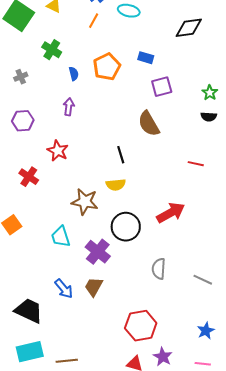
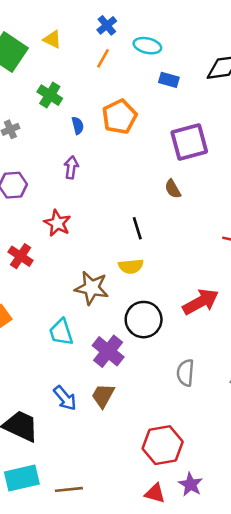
blue rectangle: (146, 58) -> (169, 80), moved
purple square: (162, 87) -> (189, 142), size x1.4
brown semicircle: (149, 124) -> (173, 189), size x0.6

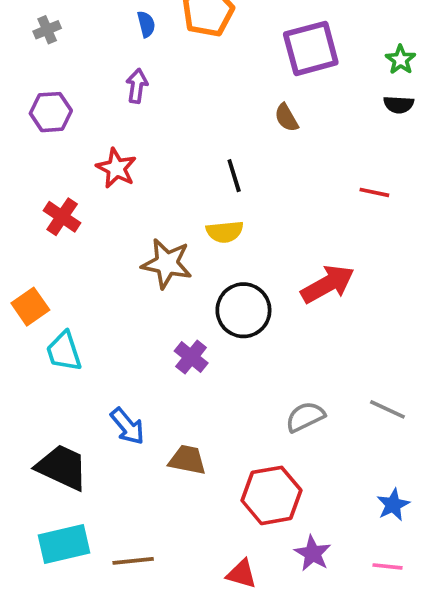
cyan trapezoid: (61, 332) -> (64, 351), moved
purple cross: (108, 351) -> (191, 357), size x0.7
gray semicircle: (185, 373) -> (305, 417), moved, turned 60
brown trapezoid: (103, 396) -> (187, 460), moved, turned 72
red triangle: (155, 493) -> (242, 574), moved

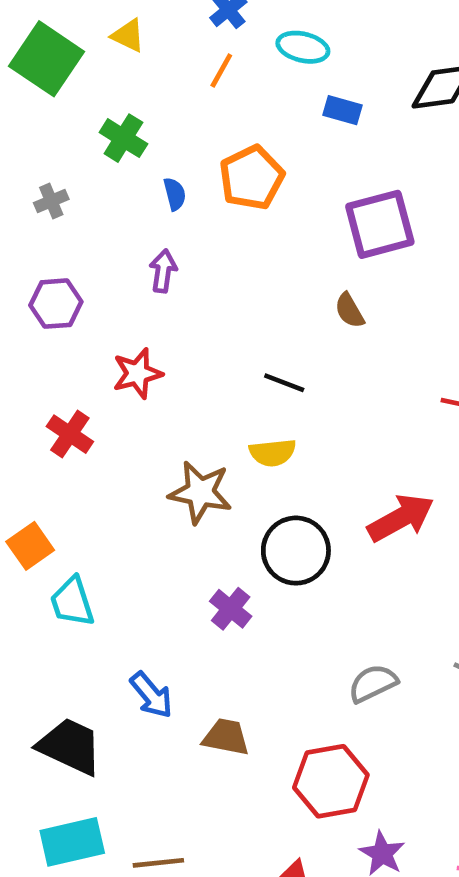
red star: (116, 168) -> (137, 373), turned 30
black line: (234, 176) -> (284, 383), turned -52

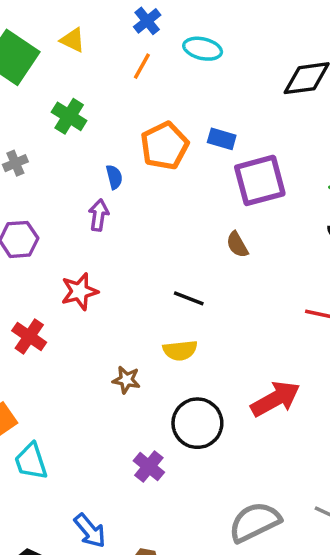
blue rectangle: (342, 110) -> (222, 139), moved
blue semicircle: (175, 194) -> (114, 177), moved
brown star: (200, 492) -> (126, 380), size x0.6
gray semicircle: (373, 683) -> (255, 522), size x1.4

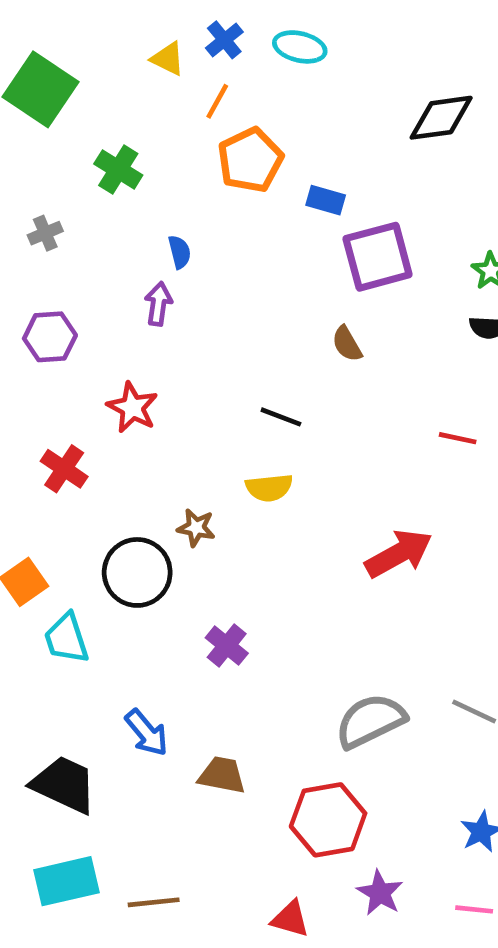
yellow triangle: (73, 40) -> (168, 59), moved
cyan ellipse: (203, 49) -> (300, 47), moved
orange pentagon: (164, 146) -> (250, 160), moved
red star: (80, 291) -> (132, 408), turned -30
black circle: (197, 423) -> (137, 572), moved

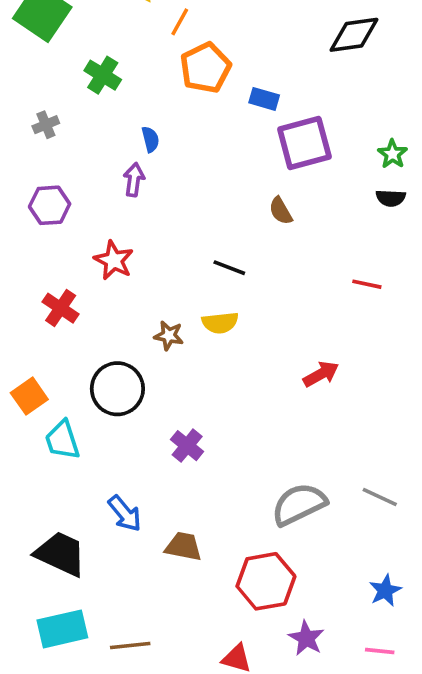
brown star: (196, 528) -> (169, 336), moved
red arrow: (399, 554) -> (321, 374), size x0.7

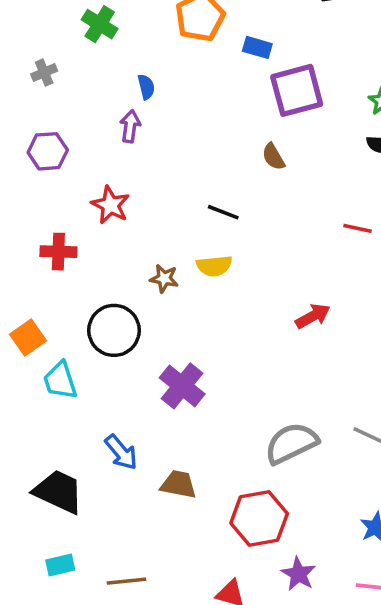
red cross: (61, 308) -> (58, 252), turned -32
purple cross: (187, 446) -> (182, 386), size x1.4
cyan rectangle: (62, 629) -> (60, 565), size x0.6

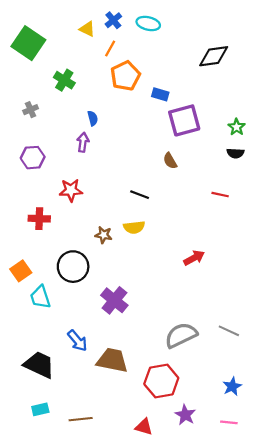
red star: (110, 205) -> (71, 190), turned -30
red line: (358, 228) -> (220, 195), moved
brown trapezoid: (178, 484) -> (112, 360), size x1.4

